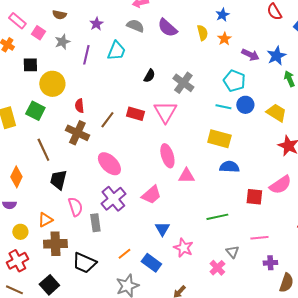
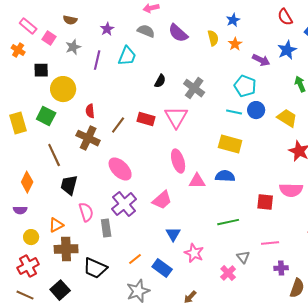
blue star: (276, 56) -> (287, 50), moved
blue semicircle: (229, 167) -> (225, 176), moved
pink semicircle: (280, 185) -> (291, 190), turned 35

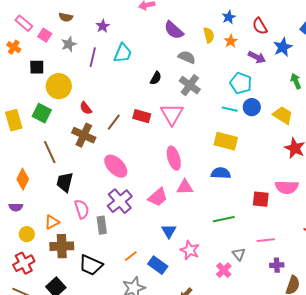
red semicircle: (285, 17) -> (260, 26), moved
gray semicircle: (146, 31) -> (187, 57), moved
red semicircle: (90, 111) -> (86, 108), turned -32
pink triangle: (197, 181) -> (185, 187), moved

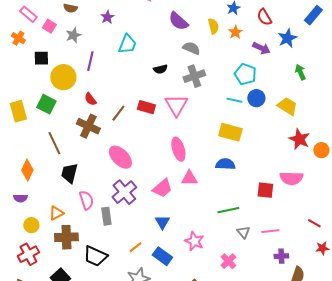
purple line: (93, 57) -> (90, 61), moved
black semicircle: (156, 78) -> (160, 69), turned 48
gray cross: (190, 85) -> (194, 76), turned 35
blue triangle: (169, 231) -> (162, 222), moved
gray triangle: (239, 254) -> (243, 232), moved

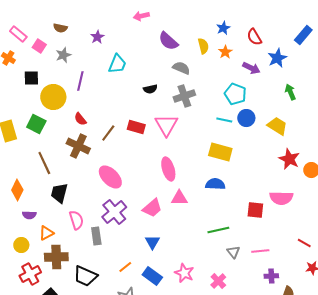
purple semicircle: (20, 198) -> (29, 215), moved
pink star: (194, 241) -> (184, 273), moved
red cross: (28, 254) -> (30, 274), moved

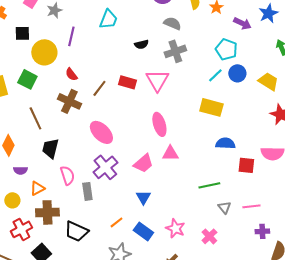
cyan line: (224, 120) -> (215, 75), turned -56
blue semicircle: (215, 184) -> (225, 143), moved

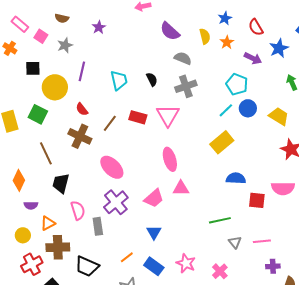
cyan trapezoid: (108, 19) -> (119, 80), moved, turned -35
black semicircle: (141, 44) -> (152, 79), turned -104
yellow rectangle: (211, 107) -> (222, 142), turned -55

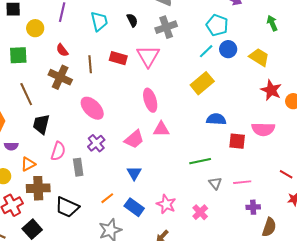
yellow circle: (55, 87) -> (35, 28), size x0.7
green square: (38, 114) -> (18, 55), turned -30
brown line: (110, 123) -> (90, 64), turned -42
purple cross: (116, 202) -> (96, 143), size x0.7
pink semicircle: (78, 210) -> (58, 151), turned 36

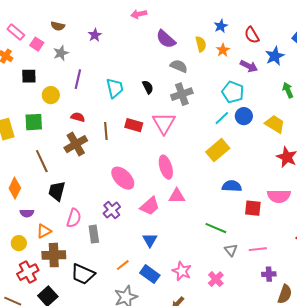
red semicircle: (62, 50) -> (78, 117), turned 144
brown cross: (60, 77) -> (76, 144), turned 35
pink ellipse: (92, 108) -> (123, 178), moved
green line: (200, 161) -> (216, 228), turned 35

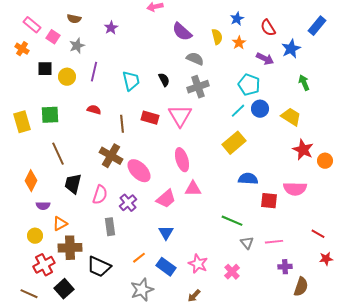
yellow circle: (51, 95) -> (67, 77), moved
brown cross: (76, 144) -> (111, 156), moved, turned -30
pink semicircle: (74, 218) -> (100, 195), moved

